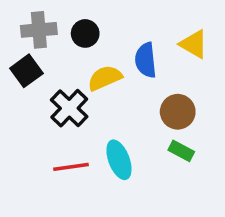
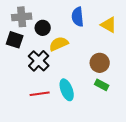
black circle: (85, 33) -> (43, 28), moved
blue semicircle: (146, 60) -> (78, 17), moved
black square: (26, 71) -> (15, 40), turned -36

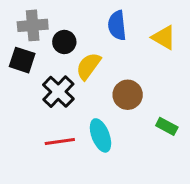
yellow semicircle: (59, 44) -> (88, 66), turned -30
brown circle: (100, 63) -> (128, 95), moved
green rectangle: (102, 85) -> (167, 126), moved

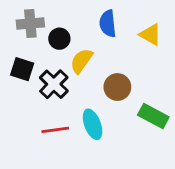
black square: (22, 60) -> (22, 69), moved
green rectangle: (167, 126) -> (153, 116), size x1.5

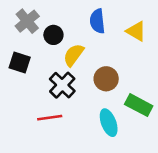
gray cross: (30, 23) -> (27, 21), turned -35
black cross: (54, 84) -> (62, 85), moved
cyan ellipse: (93, 124) -> (109, 123), moved

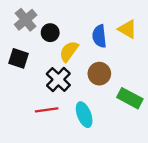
blue semicircle: (97, 21) -> (99, 36), moved
cyan ellipse: (109, 123) -> (84, 115), moved

